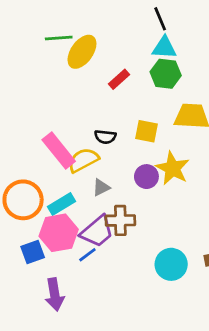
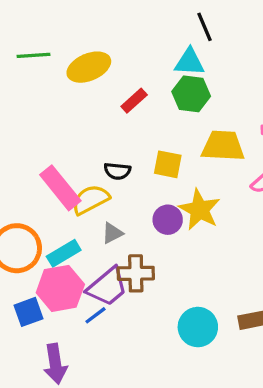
black line: (160, 19) -> (205, 27), moved
green line: (59, 38) -> (33, 55), moved
yellow ellipse: (82, 52) -> (89, 67), turned 32

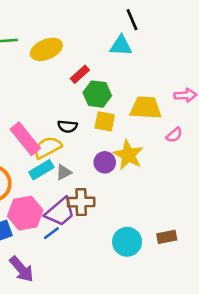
green hexagon: (191, 94) -> (97, 94), moved
cyan rectangle: (64, 253) -> (41, 170), moved
purple arrow: (55, 364) -> (22, 269), turned -32

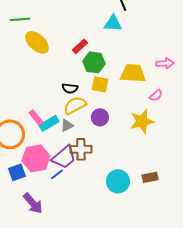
yellow ellipse: (46, 49) -> (37, 42), moved, turned 65
pink rectangle: (25, 139) -> (36, 117), moved, size x0.6
yellow semicircle: (48, 147) -> (75, 105), moved
yellow star: (128, 155) -> (142, 121), moved, turned 30

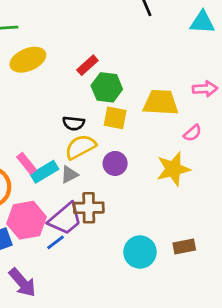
cyan triangle: (113, 23) -> (202, 22), moved
yellow ellipse: (37, 42) -> (28, 60), turned -65

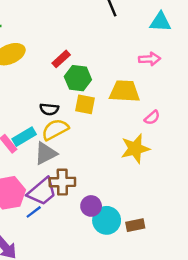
pink arrow: (205, 89) -> (150, 59), moved
purple circle: (115, 163) -> (91, 206), moved
cyan rectangle: (44, 172) -> (24, 137), moved
gray triangle: (69, 175) -> (46, 153), size x1.5
brown rectangle: (184, 246) -> (135, 225), moved

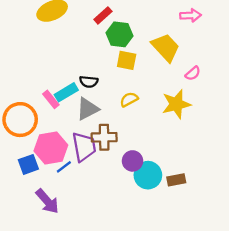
yellow trapezoid: (125, 91) -> (166, 47), turned 44
black semicircle: (49, 109) -> (89, 82), moved
yellow semicircle: (55, 129) -> (129, 99), moved, size x0.7
purple trapezoid: (42, 192) -> (84, 147), turned -60
blue line: (34, 212) -> (64, 167), moved

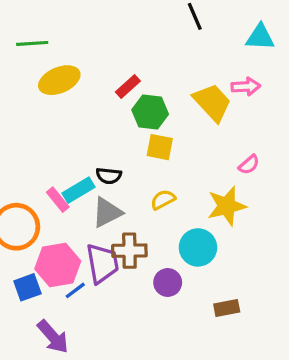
yellow trapezoid: (166, 47) -> (212, 102), moved
cyan circle: (148, 175) -> (198, 247), moved

